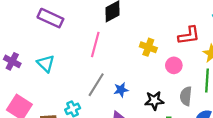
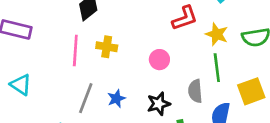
yellow cross: (148, 47) -> (107, 47), moved
pink circle: (174, 65) -> (159, 60), moved

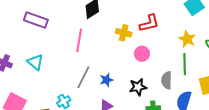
red L-shape: (185, 18) -> (149, 23), moved
yellow cross: (107, 47) -> (124, 33), moved

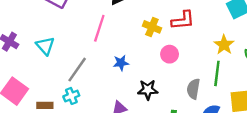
gray line: (83, 77) -> (77, 70), moved
blue star: (106, 80) -> (121, 63), moved
black star: (138, 87) -> (148, 90), moved

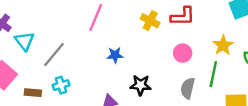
cyan triangle: (45, 46) -> (24, 41), moved
pink circle: (170, 54) -> (183, 53), moved
gray line: (77, 70) -> (54, 55), moved

